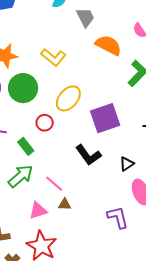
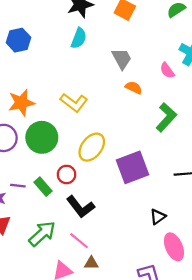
gray trapezoid: (85, 17) -> (122, 59), moved
orange semicircle: (108, 45) -> (134, 88), size x0.6
green rectangle: (26, 146) -> (43, 187), moved
black L-shape: (88, 155) -> (80, 207), moved

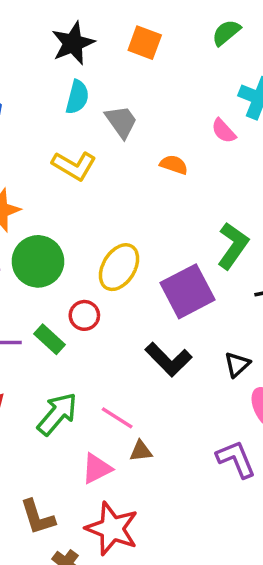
gray trapezoid: (122, 59) -> (121, 122), moved
yellow L-shape: (74, 103) -> (74, 166), moved
green L-shape: (166, 117) -> (233, 246), moved
black L-shape: (80, 207) -> (168, 359), moved

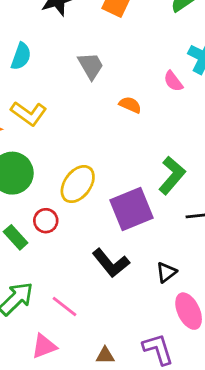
cyan semicircle: (77, 97) -> (21, 56), moved
yellow L-shape: (74, 166) -> (29, 113), moved
brown triangle: (141, 451) -> (105, 356), moved

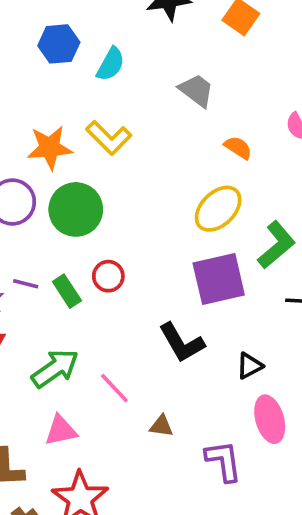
gray trapezoid: (91, 66) -> (197, 90), turned -32
yellow ellipse: (78, 184) -> (218, 209), moved
pink triangle: (44, 346) -> (61, 430), moved
brown triangle: (105, 356) -> (161, 426), moved

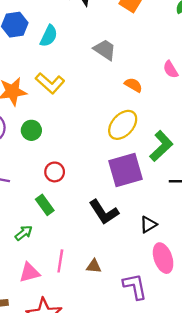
green circle: (76, 209) -> (31, 130), size x0.6
green rectangle: (67, 291) -> (45, 205), moved
green arrow: (55, 368) -> (24, 233), size x0.6
pink line: (114, 388) -> (60, 261), moved, turned 55

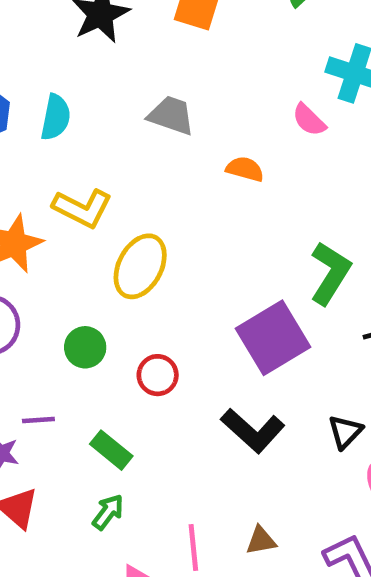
yellow ellipse: (123, 125) -> (140, 266), moved
green circle: (31, 130) -> (85, 347), moved
red circle: (55, 172) -> (158, 375), moved
green rectangle: (45, 205) -> (111, 450), moved

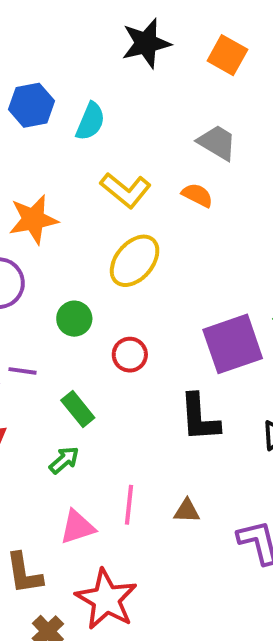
gray trapezoid: (171, 115) -> (217, 143), moved
orange semicircle: (245, 169) -> (197, 195), moved
yellow L-shape: (82, 208) -> (126, 190), moved
black L-shape: (253, 430) -> (199, 418), turned 32

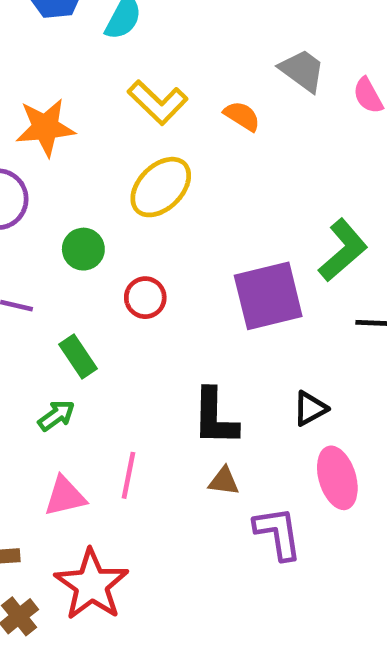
gray trapezoid: (217, 143) -> (302, 70), moved
black L-shape: (199, 418) -> (215, 417), moved
brown triangle: (187, 511) -> (224, 481), moved

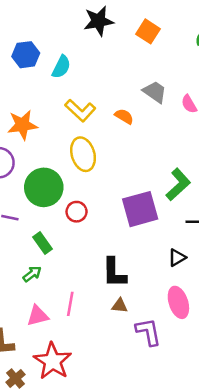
yellow ellipse: (161, 187) -> (83, 154), turned -60
green circle: (83, 249) -> (44, 187), size x1.8
black triangle: (310, 408) -> (177, 258), moved

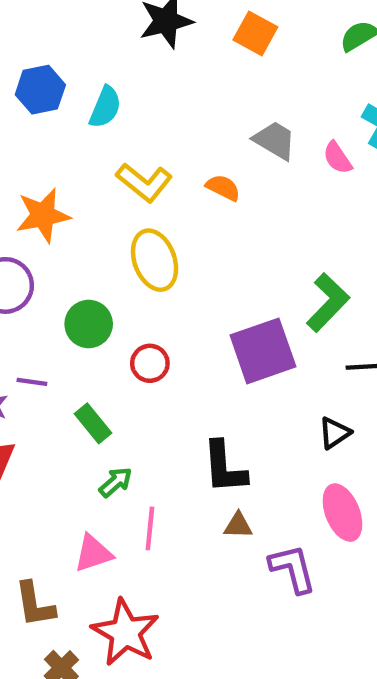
green circle: (44, 187) -> (89, 324), size x0.7
green arrow: (32, 274) -> (116, 482), moved

